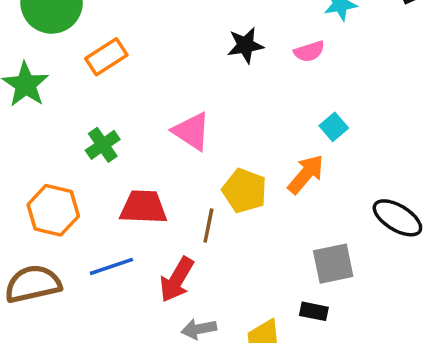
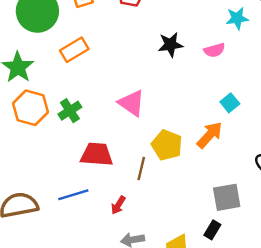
orange hexagon: (53, 210) -> (31, 108), moved
red arrow: (177, 280) -> (118, 205), size x0.6
black rectangle: (314, 311) -> (212, 230), turned -72

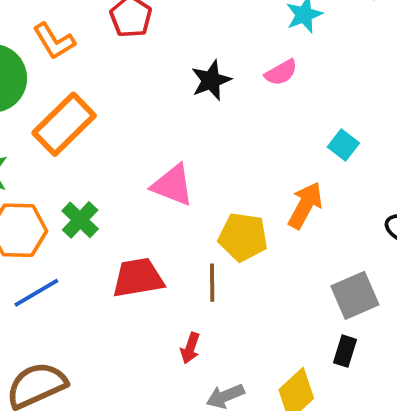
orange rectangle: (74, 50) -> (64, 124), size x1.4
cyan square: (230, 103) -> (343, 145), moved
blue line: (73, 195) -> (36, 293), moved

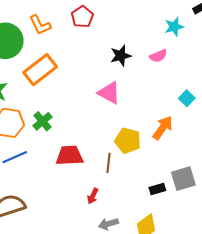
pink triangle: (173, 185) -> (109, 93), moved
black rectangle: (345, 351) -> (157, 189), moved, turned 49

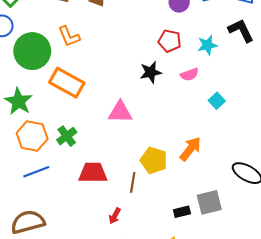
red pentagon: (82, 17) -> (170, 41), moved, turned -30
orange rectangle: (40, 70) -> (67, 83), turned 64
pink triangle: (109, 93) -> (120, 112), moved, turned -30
cyan square: (187, 98) -> (217, 101), moved

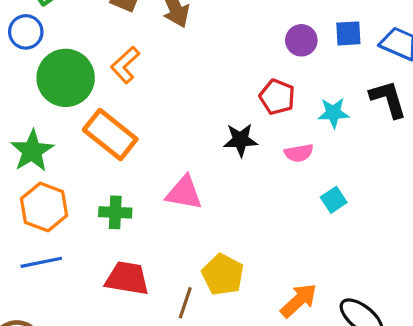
orange L-shape: (69, 36) -> (125, 65), turned 60
green cross: (67, 136) -> (115, 212), moved, turned 30
orange arrow: (190, 149) -> (299, 300), moved

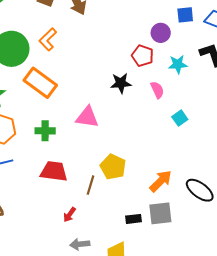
purple circle: (301, 40) -> (161, 33), moved
pink semicircle: (299, 153) -> (157, 90), turned -102

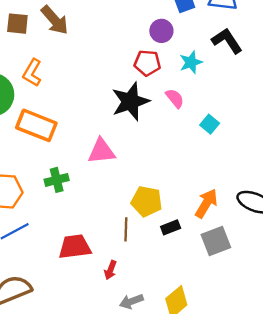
black star: (121, 83) -> (130, 101), size x1.5
red trapezoid: (54, 171) -> (75, 247), moved
black rectangle: (133, 219) -> (171, 227), moved

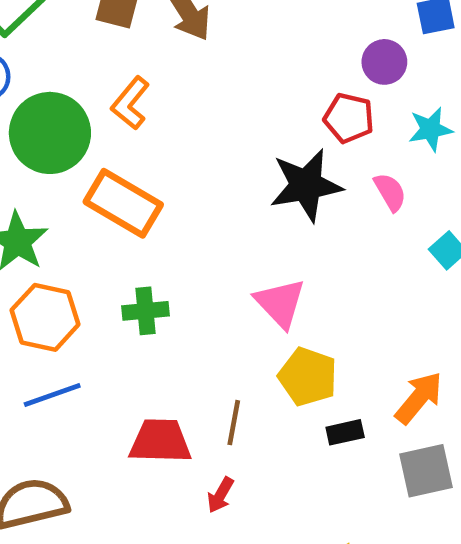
pink triangle: (101, 151) -> (280, 303), moved, turned 44
brown line: (126, 229) -> (234, 423), moved

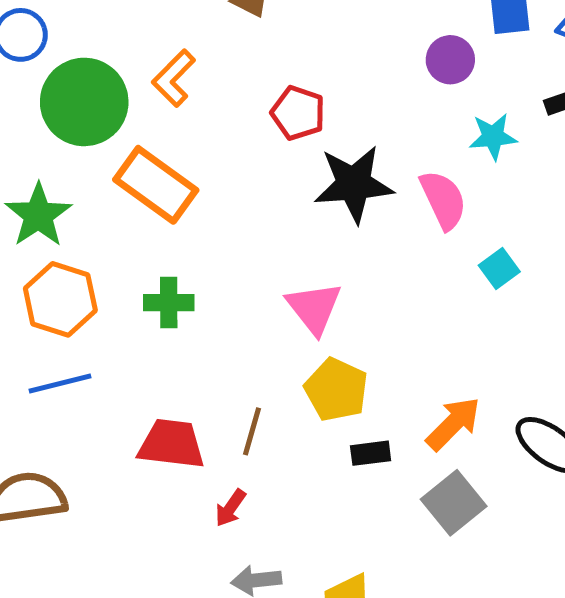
red pentagon: (349, 118) -> (298, 113), moved
pink semicircle: (390, 192) -> (443, 200), size x1.4
gray square: (426, 471) -> (454, 503), turned -32

